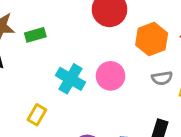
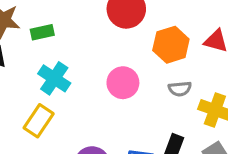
cyan cross: (70, 79) -> (54, 78), moved
yellow rectangle: (37, 115) -> (39, 121), size x1.4

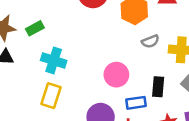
pink circle: (123, 83) -> (116, 75), moved

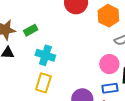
pink circle: (116, 75) -> (109, 64), moved

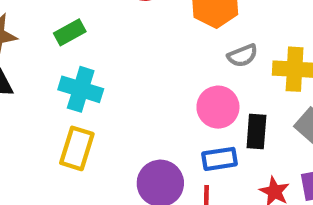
green rectangle: (31, 30) -> (70, 32), moved

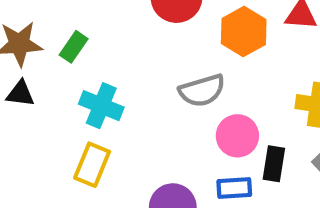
green rectangle: (70, 32) -> (74, 47), moved, turned -32
gray semicircle: (243, 56) -> (202, 91), moved, size x1.5

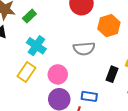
pink circle: (237, 136) -> (58, 74), moved
black rectangle: (274, 164) -> (112, 74), moved

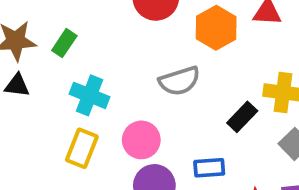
black rectangle: (112, 74) -> (242, 117), turned 35

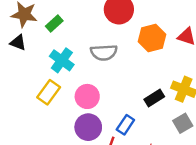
gray semicircle: (179, 81) -> (104, 52), moved
blue rectangle: (209, 168) -> (125, 125), turned -66

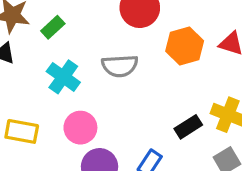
yellow rectangle: (49, 92) -> (22, 131), moved, turned 65
pink circle: (87, 96) -> (80, 128), moved

